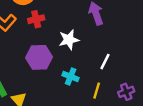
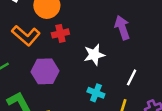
purple hexagon: (39, 57) -> (45, 71), moved

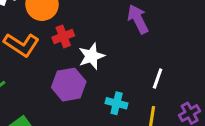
white star: (94, 55) -> (91, 56), moved
purple hexagon: (45, 71) -> (69, 85), moved

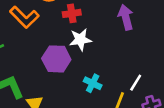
red cross: (63, 36) -> (72, 13), moved
white line: (158, 79) -> (136, 83), moved

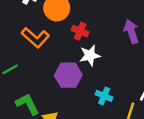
red cross: (72, 13) -> (80, 31), turned 35

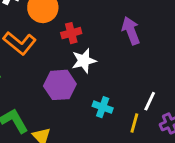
red cross: (80, 31) -> (71, 33), turned -35

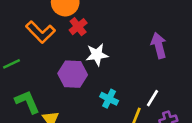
purple arrow: (131, 31) -> (159, 45), moved
red cross: (71, 33) -> (78, 27), moved, turned -30

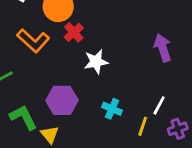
purple hexagon: (73, 74) -> (62, 100), moved

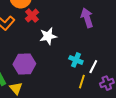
purple arrow: (163, 48) -> (87, 18), moved
cyan cross: (112, 109) -> (76, 60), moved

